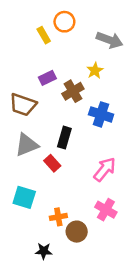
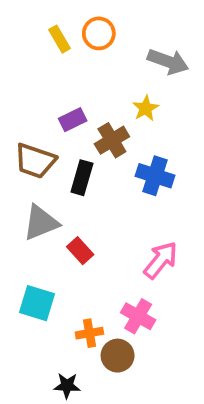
yellow rectangle: (44, 35) -> (59, 39), moved
black rectangle: (64, 138) -> (82, 178), moved
pink cross: (106, 210) -> (138, 316), moved

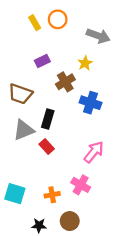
purple rectangle: (73, 120) -> (42, 61), moved
black rectangle: (82, 178) -> (48, 119), moved
cyan square: (37, 303) -> (15, 194), moved
brown circle: (118, 356) -> (70, 221), moved

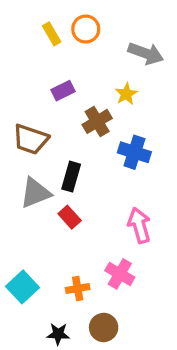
pink arrow: (94, 152) -> (139, 225), turned -55
cyan square: (15, 194) -> (22, 287), turned 30

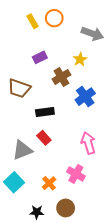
blue cross: (134, 152) -> (85, 97), turned 36
black rectangle: (71, 177) -> (45, 112), turned 66
gray triangle: (35, 193) -> (22, 150), moved
orange cross: (78, 289) -> (49, 183), turned -32

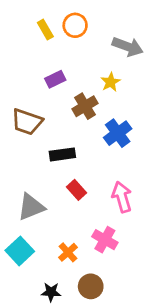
red rectangle: (44, 138) -> (77, 190), moved

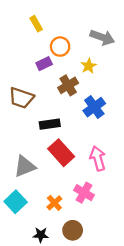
orange circle: (75, 25) -> (60, 47), moved
red rectangle: (77, 190) -> (61, 153), size x1.6

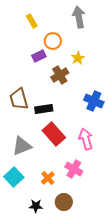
gray arrow: (102, 37) -> (79, 17), moved, turned -120
brown trapezoid: (21, 98) -> (19, 99), moved, turned 55
blue cross: (94, 107) -> (94, 101), moved, turned -30

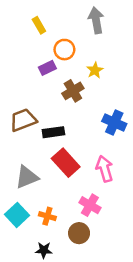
brown trapezoid: (19, 99) -> (23, 120), turned 85
orange cross: (48, 178) -> (47, 216), moved, turned -32
brown circle: (64, 202) -> (79, 233), moved

